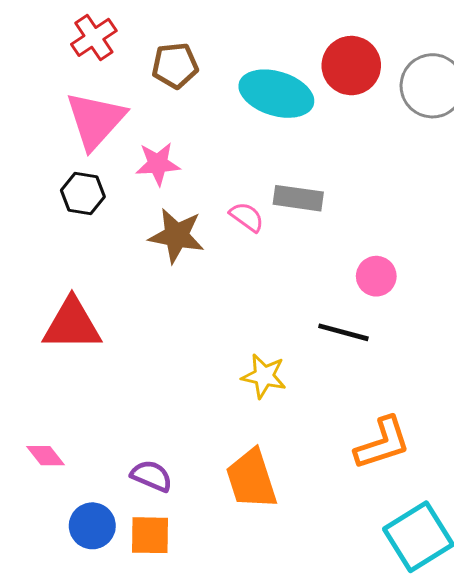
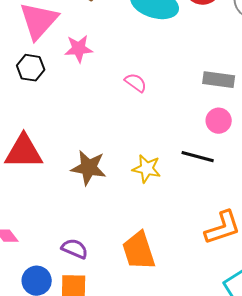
gray rectangle: (298, 198) -> (219, 80), moved
brown star: (177, 236) -> (89, 168), moved
yellow star: (264, 376) -> (147, 169), moved

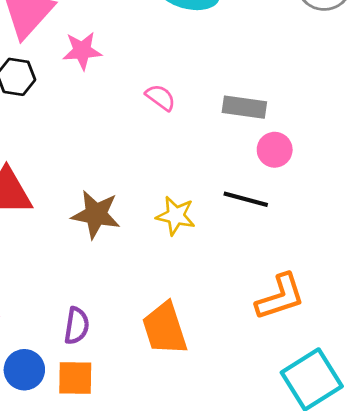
gray rectangle: (219, 80) -> (244, 107), moved
purple semicircle: (75, 249) -> (77, 326), turned 76

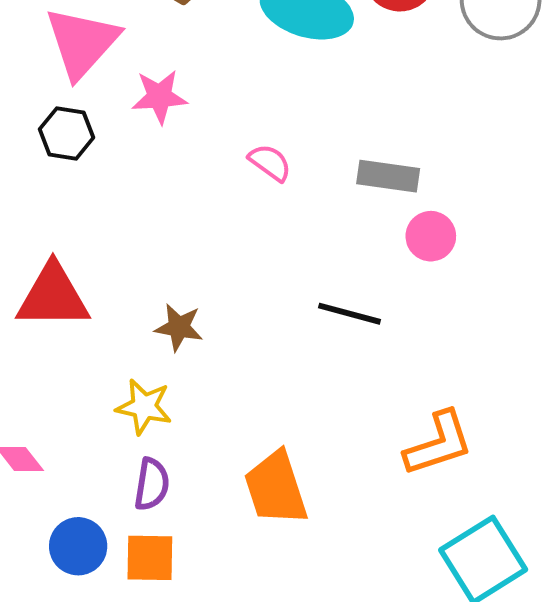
black line: (246, 199) -> (349, 314), moved
brown star: (96, 214) -> (179, 327), size x0.7
yellow star: (176, 216) -> (144, 407), moved

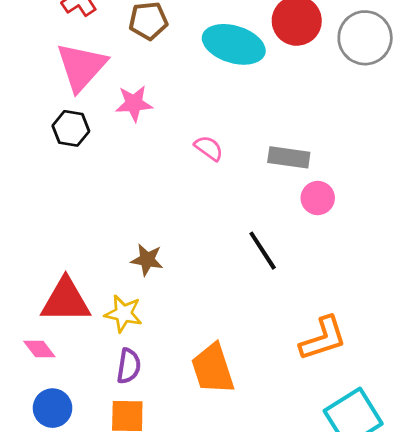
red triangle: (53, 296) -> (66, 300), moved
black line: (349, 314) -> (263, 251), turned 42
blue circle: (78, 546) -> (53, 408), moved

